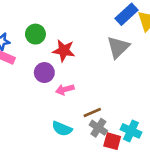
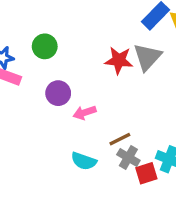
red star: (64, 51) -> (119, 60), moved
red square: (112, 141) -> (146, 173), turned -30

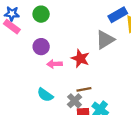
red star: (119, 60) -> (80, 58), moved
brown line: (120, 139) -> (84, 89), moved

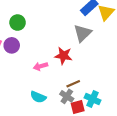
purple circle: (41, 47) -> (12, 45), moved

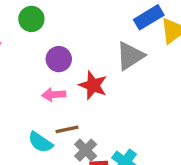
purple circle: (12, 45) -> (59, 59), moved
brown line: (73, 84) -> (67, 129), moved

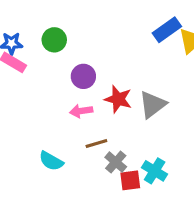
gray triangle: (130, 56) -> (153, 105), moved
cyan semicircle: (40, 142) -> (51, 161), moved

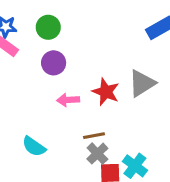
purple circle: (83, 76) -> (54, 63), moved
gray triangle: (153, 105) -> (142, 83), moved
brown line: (96, 143) -> (94, 136), moved

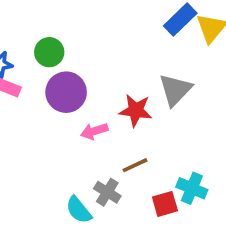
purple circle: (54, 63) -> (66, 92), size x1.4
cyan semicircle: (34, 146) -> (79, 210), moved, turned 30
gray cross: (97, 154) -> (107, 192), moved

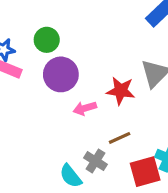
red square: (165, 204) -> (145, 172), size x1.4

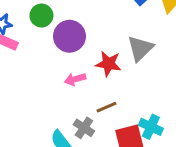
purple circle: (61, 74) -> (69, 36), moved

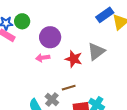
green circle: (41, 16) -> (22, 21), moved
pink arrow: (75, 79) -> (43, 58), moved

